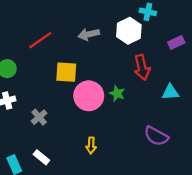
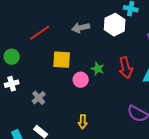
red arrow: (142, 67) -> (126, 68), moved
green star: (117, 93) -> (98, 69), moved
pink circle: (89, 96) -> (81, 80), size x0.6

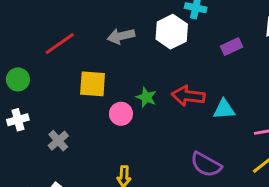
red arrow: (126, 68) -> (188, 96), turned 110

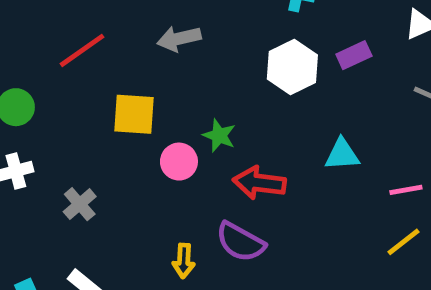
white hexagon: (172, 32) -> (292, 67), moved
red arrow: (188, 96) -> (259, 183), moved
purple semicircle: (206, 165) -> (240, 242), moved

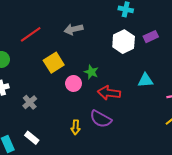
yellow square: (134, 114) -> (54, 63), turned -36

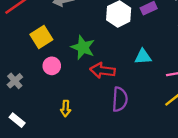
green star: (91, 72) -> (83, 47), size x1.5
pink circle: (74, 83) -> (52, 66), moved
purple semicircle: (101, 119) -> (120, 99), moved, turned -115

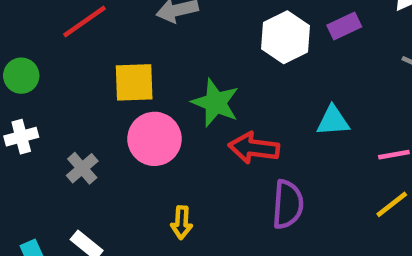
yellow square: (41, 37) -> (134, 82), turned 30
pink circle: (52, 66) -> (154, 139), size x1.5

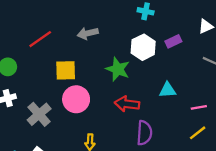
green star: (215, 103) -> (118, 69), moved
gray cross: (82, 168) -> (39, 114), size x1.5

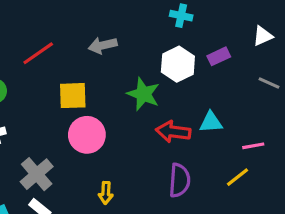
red arrow: (127, 104) -> (173, 132), moved
gray cross: (39, 114) -> (37, 174), moved
yellow line: (198, 133) -> (238, 177), moved

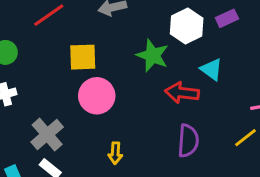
cyan triangle: (211, 122) -> (211, 69), moved, turned 40

